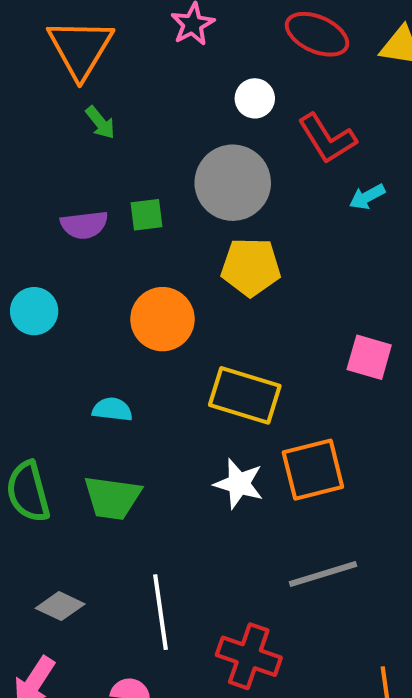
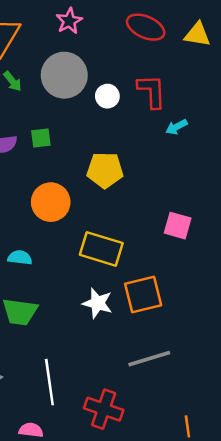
white circle: (255, 98) -> (107, 96), moved
red L-shape: (327, 139) -> (152, 91), turned -150
gray circle: (233, 183) -> (64, 75), moved

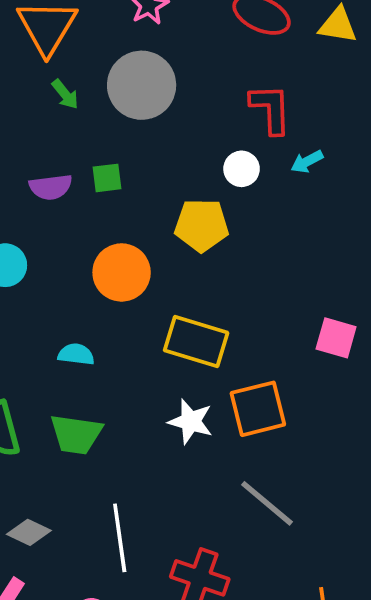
white circle: (107, 96) -> (242, 169), moved
pink square: (178, 226) -> (336, 338), moved
gray line: (149, 359) -> (267, 503), turned 57

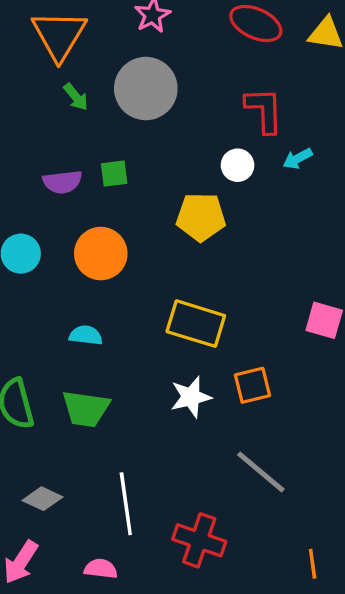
orange circle: (122, 272) -> (101, 254), moved
orange square: (258, 409) -> (253, 385), size x0.7
white star: (191, 422) -> (191, 397), turned -30

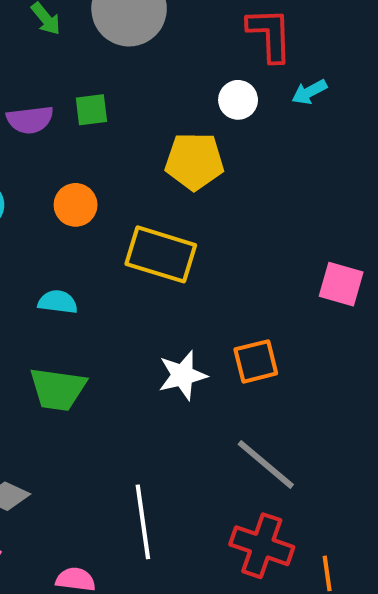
orange circle: (101, 254) -> (76, 205), size x0.7
yellow rectangle: (196, 324) -> (161, 254), moved
white line: (126, 504) -> (143, 522), moved
red cross: (199, 540) -> (262, 546), moved

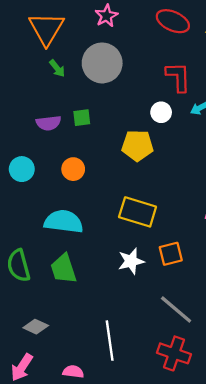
yellow rectangle: (161, 254) -> (138, 212), moved
cyan semicircle: (58, 302) -> (64, 222), size x1.8
green trapezoid: (58, 389) -> (64, 269), turned 64

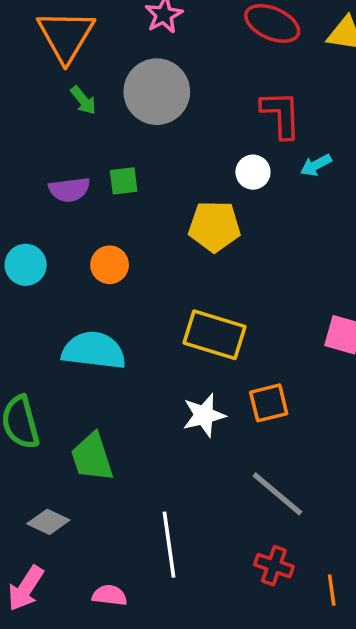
green trapezoid: (64, 269) -> (92, 457), moved
red cross: (174, 353) -> (274, 566), size x0.7

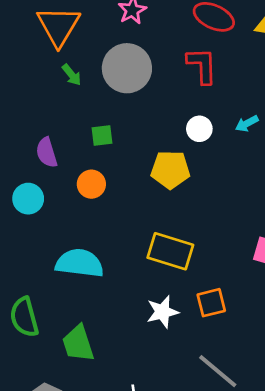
red L-shape: (281, 114) -> (202, 66), moved
purple semicircle: (69, 190) -> (47, 153), moved, turned 80
orange circle: (110, 265) -> (91, 184), moved

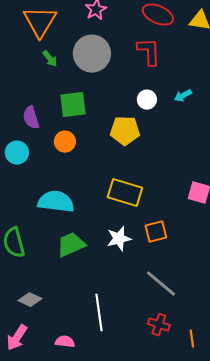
green square: (102, 135) -> (73, 105), size x1.6
green trapezoid: (78, 343) -> (71, 245), moved, turned 84

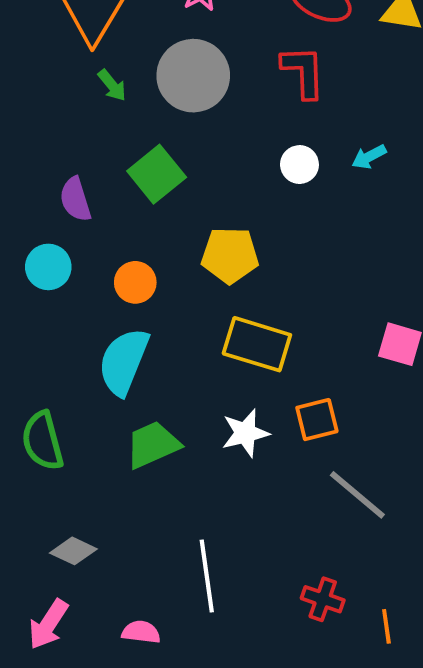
green square: (73, 105) -> (157, 174), turned -32
yellow pentagon: (125, 131) -> (230, 255), moved
orange circle: (65, 142) -> (135, 282), moved
cyan semicircle: (56, 202) -> (124, 362), turned -75
gray line: (161, 284) -> (357, 495), moved

